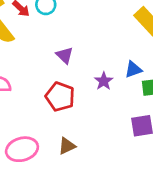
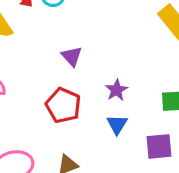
blue triangle: (133, 69) -> (117, 124), moved, turned -42

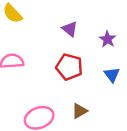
purple star: (117, 90) -> (108, 39), moved

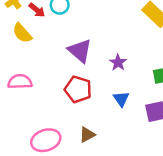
purple triangle: (70, 29) -> (80, 51), size x1.5

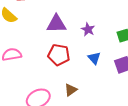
purple triangle: (80, 51) -> (56, 24), turned -35

